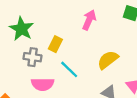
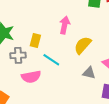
pink arrow: (89, 20) -> (65, 25), moved

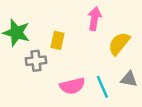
cyan line: (51, 60) -> (102, 87), moved, turned 36
pink semicircle: (31, 77) -> (72, 86), moved

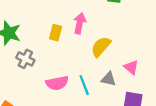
yellow rectangle: (58, 40) -> (56, 33), moved
gray cross: (36, 61) -> (25, 59), turned 30

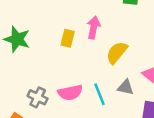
gray cross: (25, 59) -> (38, 97), moved

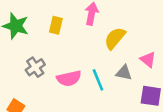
yellow rectangle: (68, 38) -> (56, 25), moved
gray cross: (38, 97) -> (35, 67), moved, turned 30

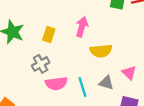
yellow semicircle: (115, 38) -> (101, 51), turned -140
gray cross: (35, 67) -> (41, 64), moved

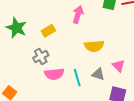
pink arrow: (82, 27) -> (78, 15), moved
yellow rectangle: (49, 34) -> (48, 31), turned 40

